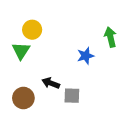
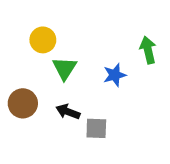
green triangle: (21, 51) -> (65, 68), moved
brown circle: (23, 98) -> (23, 103), moved

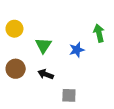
yellow circle: (43, 40) -> (14, 29), moved
gray square: (96, 128) -> (69, 95), moved

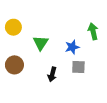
black arrow: (46, 74) -> (52, 74), moved, turned -96
gray square: (69, 95) -> (78, 67), moved

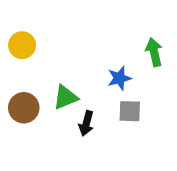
green triangle: (41, 43) -> (65, 97), moved, turned 35

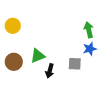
blue star: (119, 78) -> (90, 49), moved

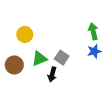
yellow circle: (13, 26) -> (25, 34), moved
gray square: (75, 64) -> (62, 58), moved, turned 32

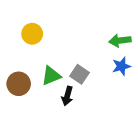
green arrow: (93, 31) -> (120, 41), turned -84
yellow circle: (25, 34) -> (32, 34), moved

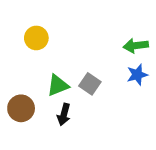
brown circle: (19, 84) -> (21, 108), moved
black arrow: (67, 96) -> (64, 114), moved

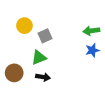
gray square: (90, 84) -> (45, 36), moved, turned 32
black arrow: (64, 114) -> (43, 77), turned -96

